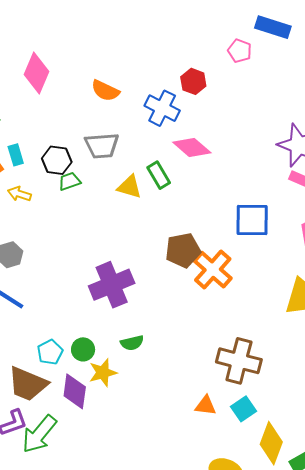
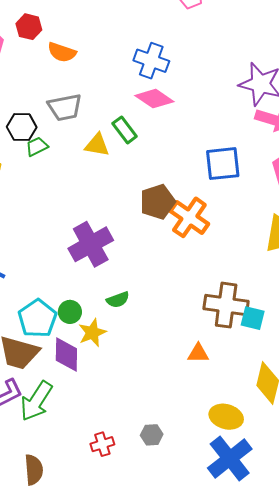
red hexagon: (193, 81) -> (29, 27), moved
blue cross: (162, 108) -> (151, 61), moved
cyan pentagon: (50, 352) -> (37, 318), size x1.5
cyan square: (244, 409) -> (253, 318), moved, turned -35

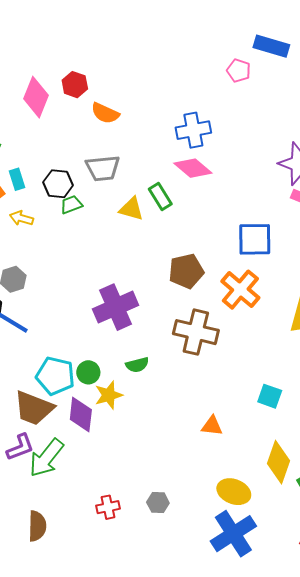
blue cross: (151, 61) -> (193, 130), turned -36
orange cross: (189, 217) -> (240, 290), moved
brown cross: (226, 305) -> (196, 332), moved
cyan pentagon: (37, 318) -> (55, 376), turned -30

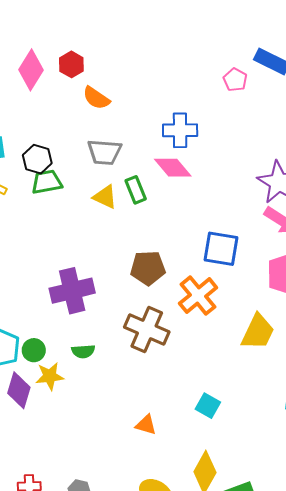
gray trapezoid: (103, 168) -> (104, 152), moved
green trapezoid: (71, 205) -> (47, 182), size x1.4

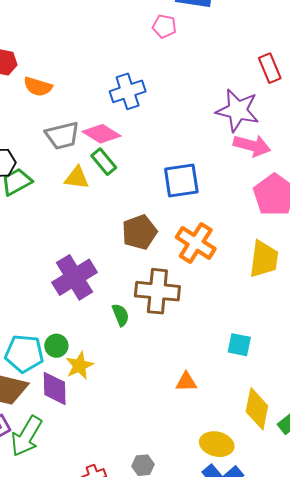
pink diamond: (173, 168) -> (102, 134), moved
blue square: (221, 249) -> (181, 180), moved
green semicircle: (83, 351) -> (121, 315), moved, turned -90

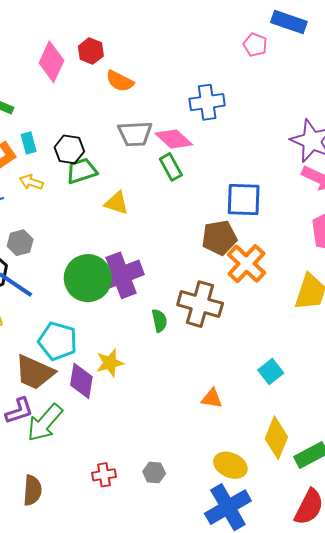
yellow triangle: (77, 178) -> (116, 203), moved
brown pentagon: (140, 232) -> (219, 238), moved
cyan square: (239, 345) -> (271, 372), turned 30
green circle: (56, 346) -> (88, 278), moved, size x2.0

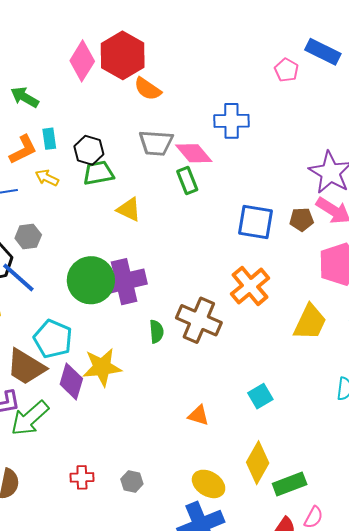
red hexagon: (91, 51) -> (123, 55), size x1.8
brown pentagon: (219, 238) -> (301, 219), moved, size x0.7
yellow star: (110, 363) -> (102, 367), size x1.4

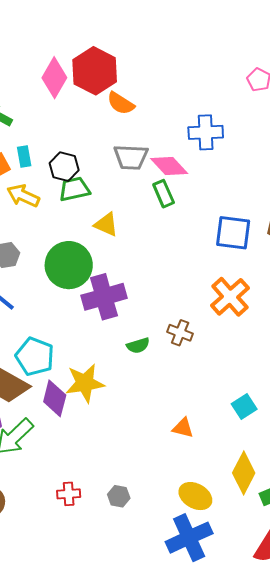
yellow arrow: (47, 178) -> (23, 196), size x1.4
green circle: (91, 280) -> (69, 265), moved
brown cross: (199, 320) -> (180, 333), size x0.6
green semicircle: (156, 332) -> (138, 346), turned 80

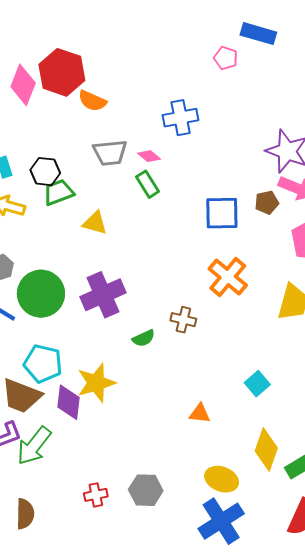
pink diamond: (169, 166) -> (149, 156), size x0.6
green circle: (69, 265) -> (41, 294), moved
gray hexagon: (119, 496) -> (146, 490), size x1.5

